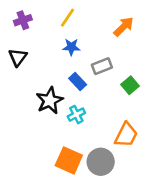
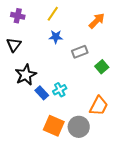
purple cross: (23, 20) -> (18, 16), turned 32
blue rectangle: (78, 81) -> (42, 93), moved
black star: (50, 101) -> (26, 75), moved

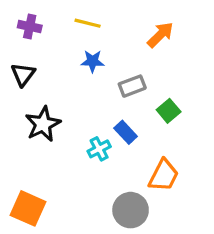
yellow line: (53, 14) -> (88, 23), turned 70
blue rectangle: (42, 93) -> (126, 132), moved
orange square: (54, 126) -> (28, 208), moved

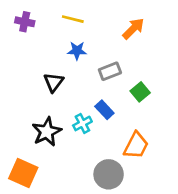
black triangle: (23, 74) -> (54, 82), moved
black star: (43, 124) -> (47, 132), moved

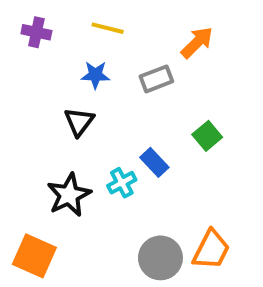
blue star: (77, 51) -> (95, 75), moved
gray rectangle: (110, 71) -> (156, 79), moved
orange trapezoid: (136, 145) -> (211, 250), moved

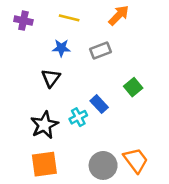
orange arrow: (197, 42) -> (119, 15), moved
orange trapezoid: (211, 250) -> (136, 160), turned -64
orange square: (34, 256) -> (44, 164), moved, turned -32

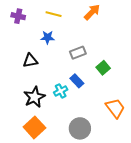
gray rectangle: (100, 51) -> (78, 53), moved
black triangle: (51, 78) -> (30, 61), moved, turned 42
orange trapezoid: (136, 160) -> (115, 108), moved
orange square: (44, 164) -> (34, 127), turned -35

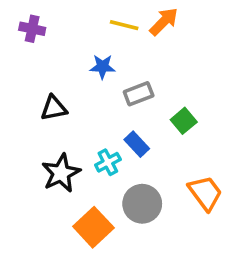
yellow line: (54, 14) -> (124, 25), moved
blue star: (48, 37) -> (102, 67), moved
orange square: (34, 127) -> (93, 227), moved
gray circle: (80, 128) -> (142, 204), moved

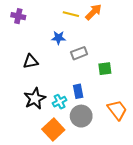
green square: (184, 121) -> (105, 69), turned 32
blue rectangle: (137, 144) -> (78, 91), moved, turned 32
cyan cross: (108, 162) -> (60, 102), moved

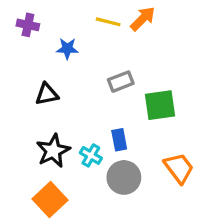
blue star: (58, 38) -> (67, 49), moved
green square: (105, 69) -> (160, 105), size x1.5
cyan cross: (60, 102) -> (91, 155), turned -32
orange square: (53, 129) -> (50, 199), moved

